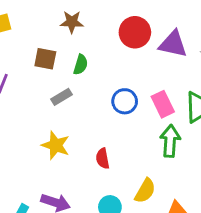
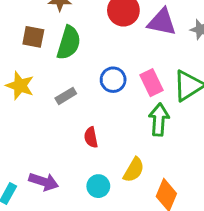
green semicircle: (81, 65) -> (69, 43), size x1.6
gray rectangle: (62, 97) -> (66, 96), moved
yellow star: (56, 145) -> (20, 86), moved

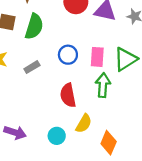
pink rectangle: (152, 83) -> (97, 57), turned 30
red semicircle: (91, 137) -> (68, 95), moved, size x1.5

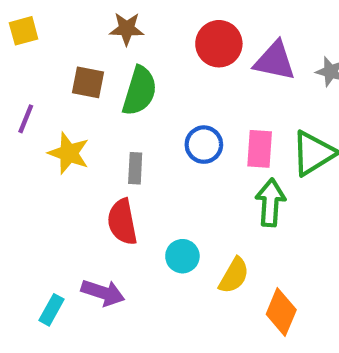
gray rectangle: (32, 67) -> (135, 168), turned -56
red semicircle: (68, 95) -> (122, 222), moved
cyan circle: (57, 136) -> (182, 256), moved

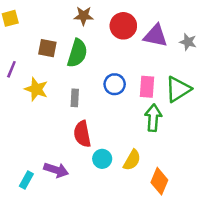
brown star: (127, 29) -> (84, 16), moved
red semicircle: (122, 222) -> (82, 134), moved
cyan circle: (182, 256) -> (102, 159), moved

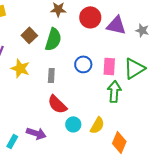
brown square: (47, 48) -> (29, 35), turned 35
red semicircle: (82, 134) -> (57, 104), turned -35

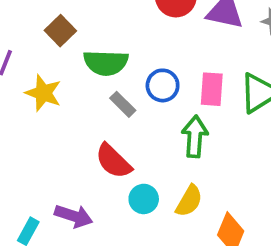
green semicircle: (53, 39) -> (106, 63), moved, turned 75
gray rectangle: (51, 75) -> (123, 104), moved, turned -48
green arrow: (114, 91) -> (195, 137), moved

